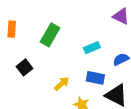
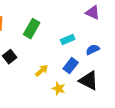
blue rectangle: (95, 78) -> (71, 66), turned -63

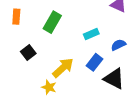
yellow arrow: (42, 71) -> (63, 68), size x1.5
yellow star: (59, 89) -> (49, 87), moved

